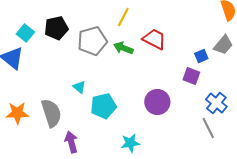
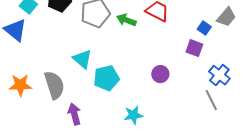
blue square: (201, 56) -> (204, 28), turned -32
cyan triangle: (79, 87) -> (82, 59), size x1.5
purple circle: (157, 102) -> (160, 74), size x0.7

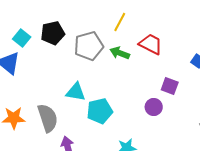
purple square: (194, 48) -> (170, 86), moved
cyan triangle: (82, 59) -> (76, 92), turned -30

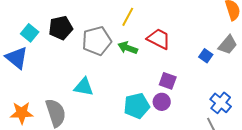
purple square: (170, 86) -> (168, 81), moved
cyan pentagon: (100, 111) -> (137, 106), moved

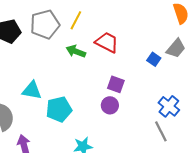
gray pentagon: (97, 41) -> (45, 24), moved
cyan pentagon: (137, 106) -> (59, 109), moved

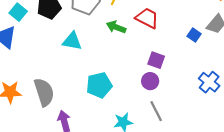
cyan triangle: (32, 90) -> (72, 41), moved
gray line: (161, 131) -> (156, 111), moved

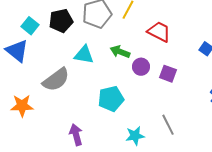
green arrow: (116, 27) -> (120, 52), moved
purple circle: (150, 81) -> (141, 67), moved
gray semicircle: (44, 92) -> (56, 80), moved, turned 72

